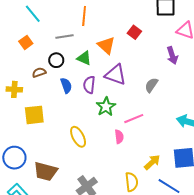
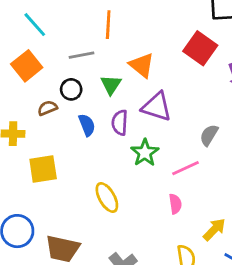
red square: (134, 32) -> (200, 48), moved, size x1.6
orange square: (26, 42) -> (27, 66), size x1.5
green triangle: (84, 58) -> (111, 85), turned 42
gray semicircle: (151, 85) -> (209, 135), moved
pink semicircle: (119, 137) -> (175, 204), moved

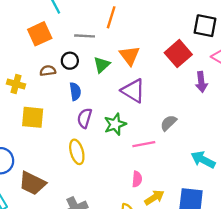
purple semicircle: (120, 123) -> (85, 118), moved
pink semicircle: (175, 204) -> (137, 179), moved

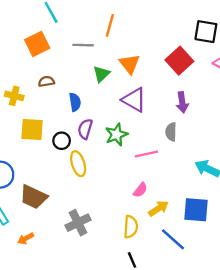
black circle: (70, 61) -> (62, 141), moved
purple arrow: (201, 82) -> (182, 102), moved
gray semicircle: (168, 123) -> (171, 132), turned -42
pink semicircle: (137, 179) -> (140, 190), turned 35

